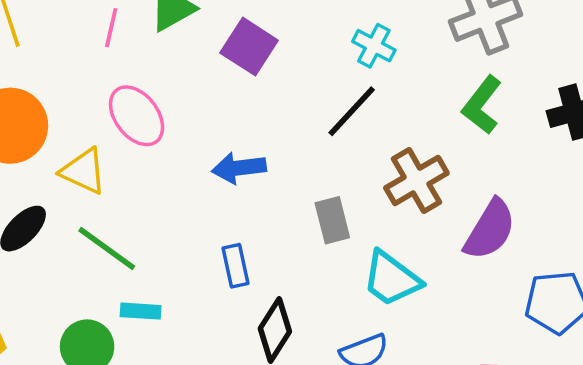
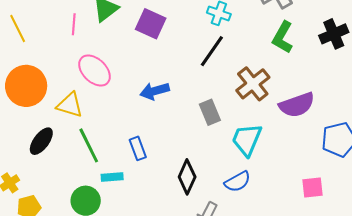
purple semicircle: (490, 230) -> (297, 105), turned 48
green line: (107, 248) -> (89, 145), turned 36
blue rectangle: (236, 266) -> (138, 148), moved
cyan trapezoid: (391, 279) -> (247, 140), turned 84

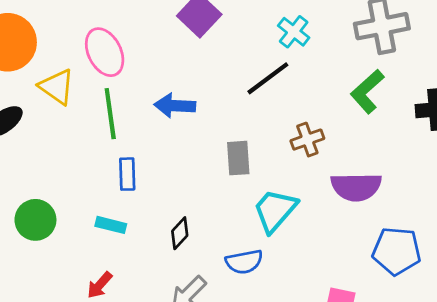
brown cross: (253, 84) -> (307, 140), size x0.7
green line: (89, 145) -> (110, 114), moved
cyan rectangle: (112, 177) -> (111, 225), moved
black diamond: (187, 177) -> (180, 233), size x0.7

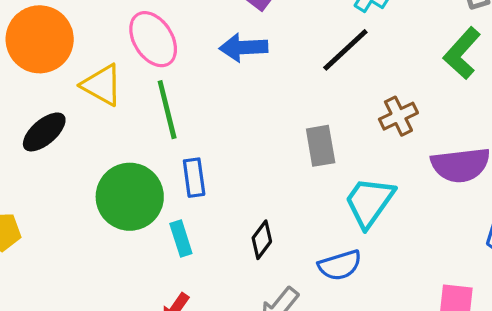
blue arrow: (175, 106) -> (243, 47), moved
green circle: (35, 220) -> (130, 197), moved, size x1.4
cyan rectangle: (111, 225) -> (181, 238), turned 64

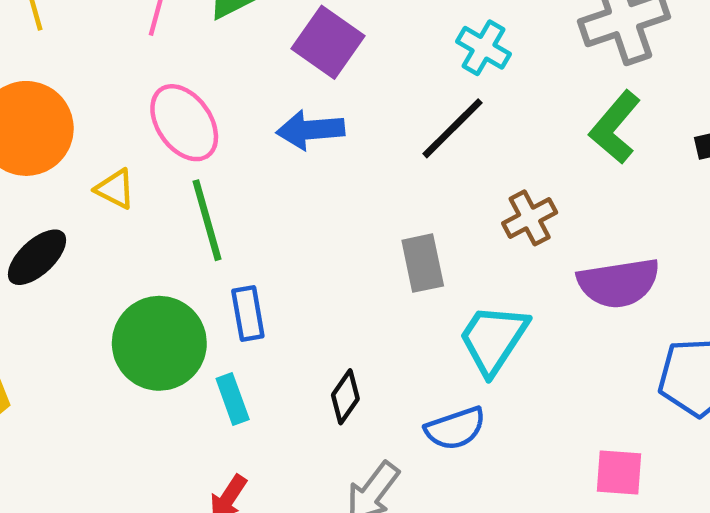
yellow triangle: (102, 85) -> (115, 189), size x0.7

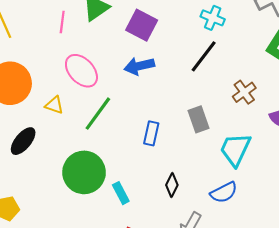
green line: (207, 220) -> (98, 114), turned 60
blue rectangle: (248, 314) -> (151, 133), moved, turned 30

